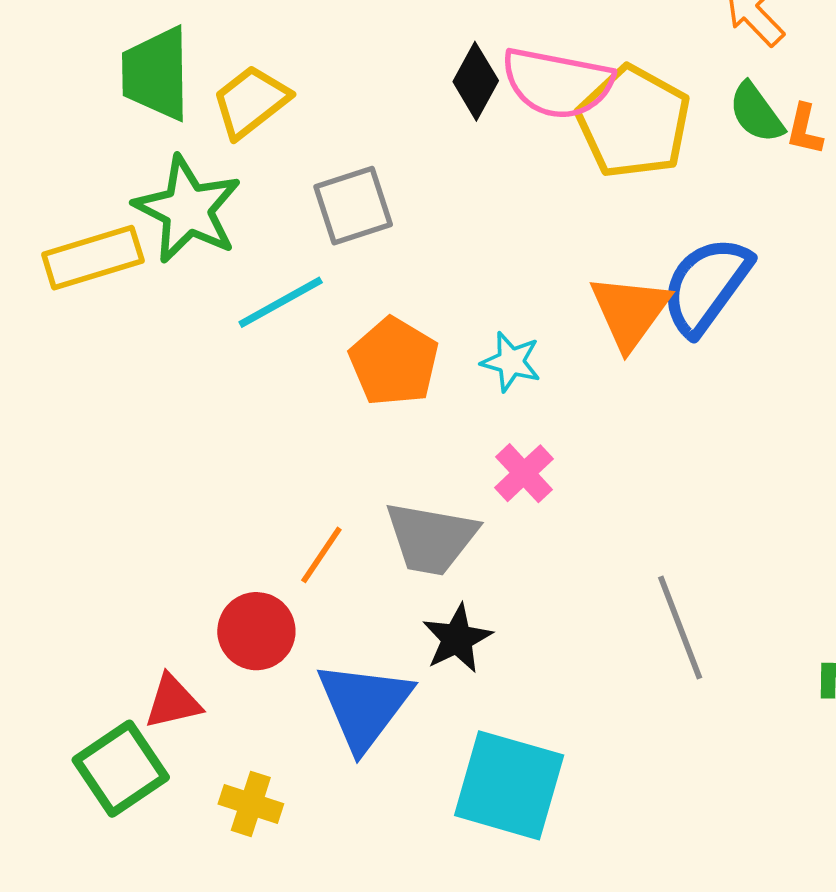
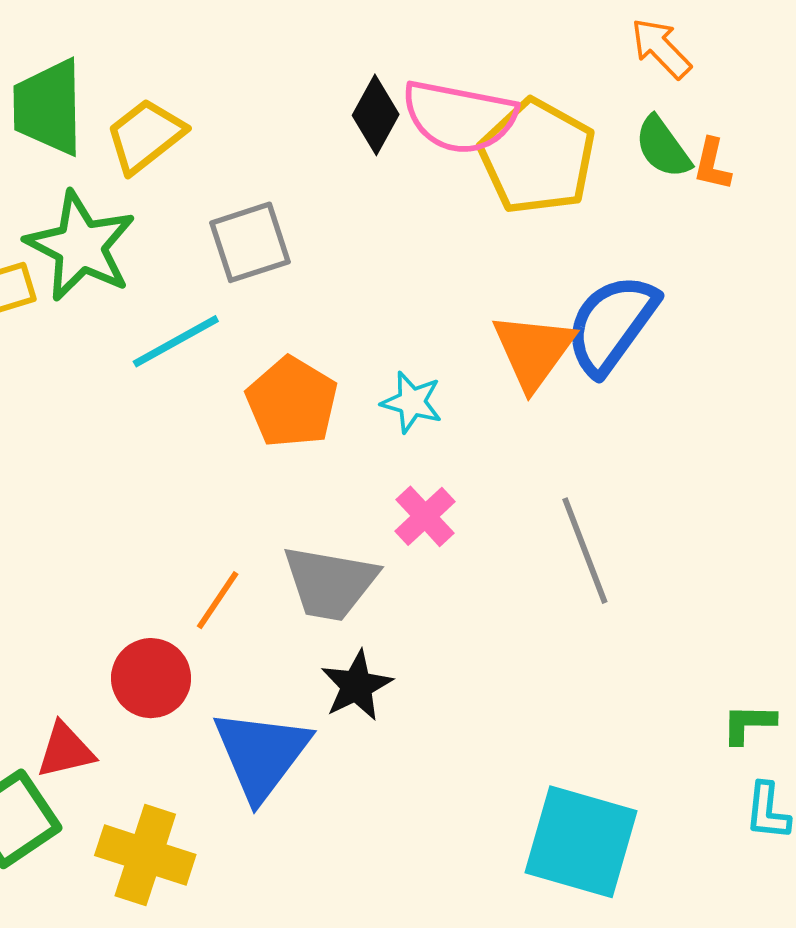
gray line: (680, 627) -> (585, 551), moved
cyan square: (509, 785) -> (581, 842), moved
yellow cross: (251, 804) -> (145, 855), size x1.5

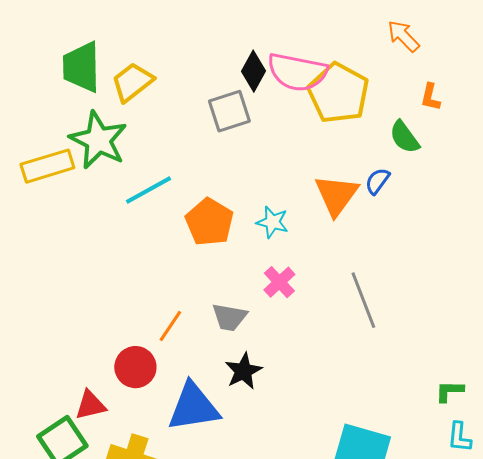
green semicircle: (663, 147) -> (404, 137), moved
gray square: (250, 242) -> (229, 111), moved
blue semicircle: (612, 324) -> (377, 181), size x0.5
gray trapezoid: (330, 583) -> (229, 317), size x0.7
blue triangle: (261, 754) -> (193, 407), turned 44

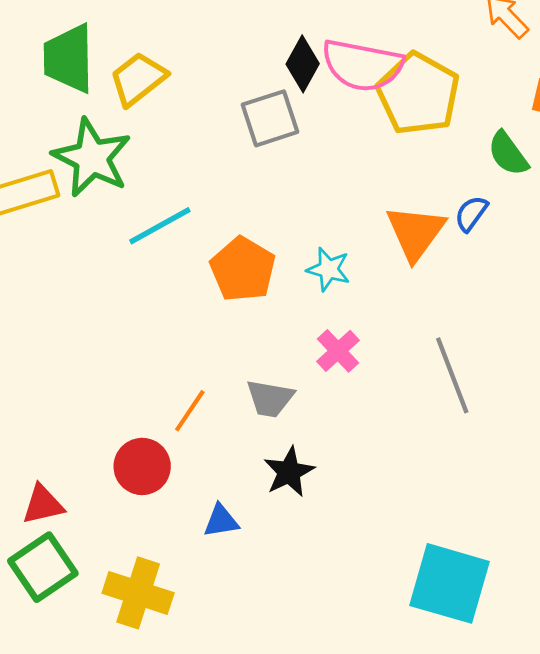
red triangle: (90, 405) -> (43, 505), moved
blue triangle: (193, 407) -> (221, 521), size x0.5

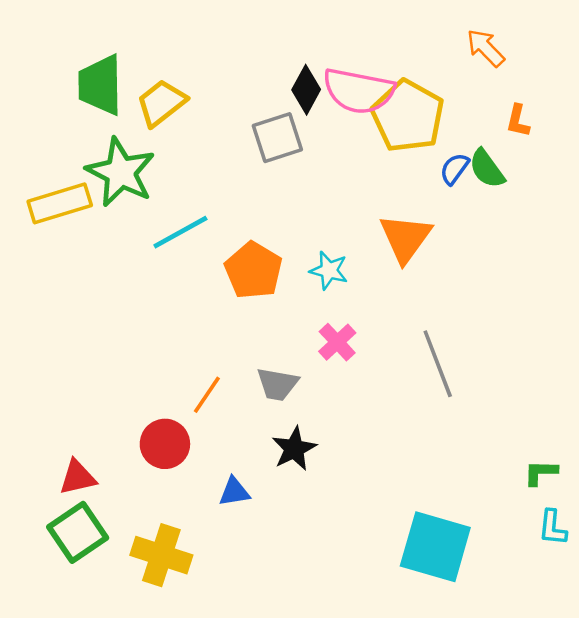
blue semicircle: (471, 214) -> (454, 169), moved

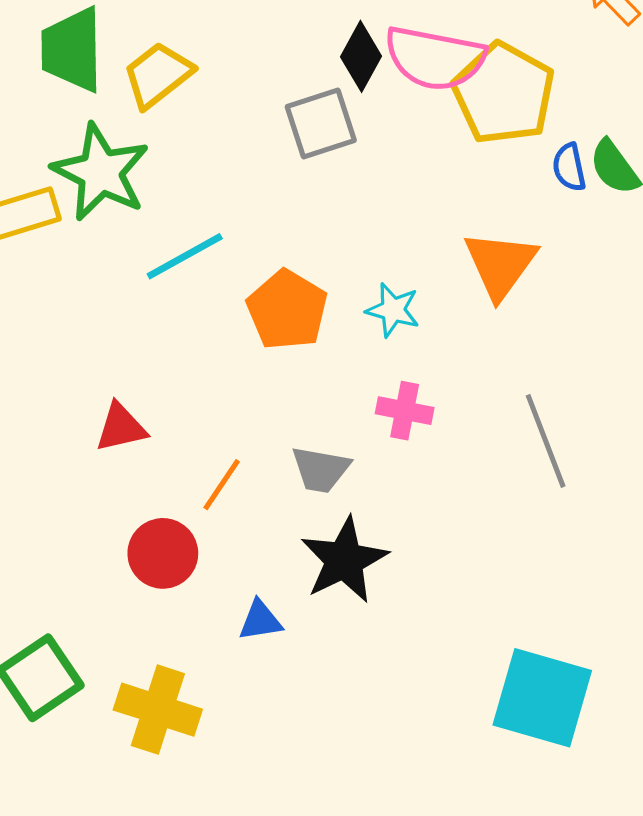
blue semicircle: (454, 169) -> (569, 167), turned -48
pink cross: (337, 342) -> (405, 411), turned -36
black star: (294, 449) -> (344, 560), size x1.4
red triangle: (78, 477) -> (121, 427), moved

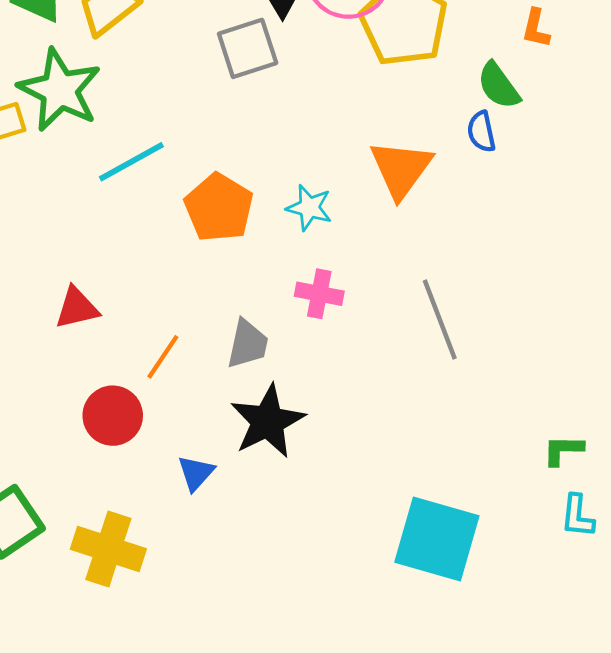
blue semicircle: (569, 167) -> (481, 132), moved
gray trapezoid: (321, 469) -> (248, 344), turned -88
blue triangle: (260, 621) -> (196, 473), turned -39

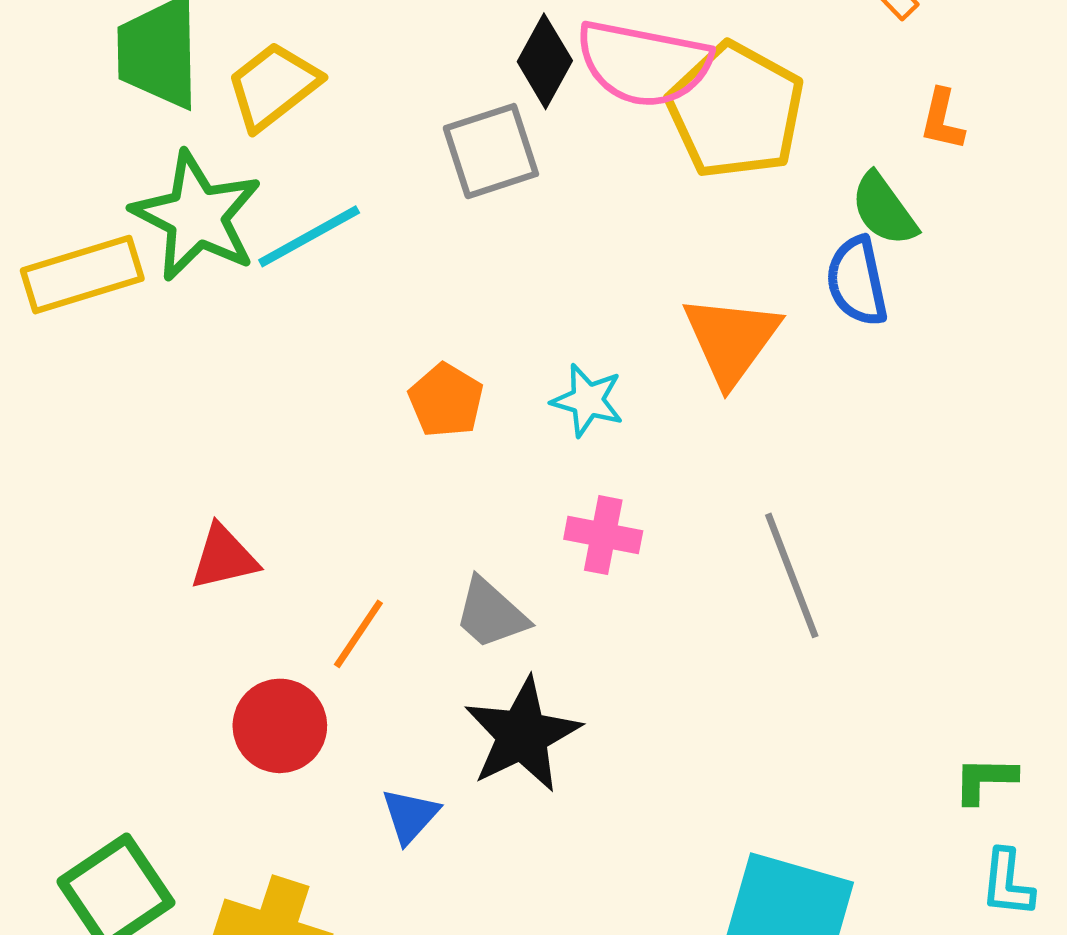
blue semicircle: (481, 132) -> (857, 281), size x1.4
cyan line: (131, 162) -> (309, 236), moved
orange pentagon: (219, 208) -> (446, 400), size x0.7
gray trapezoid: (248, 344) -> (491, 614), turned 120

